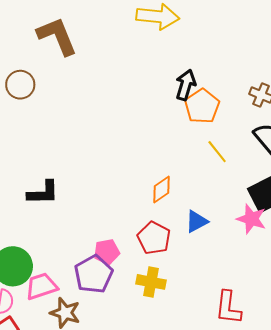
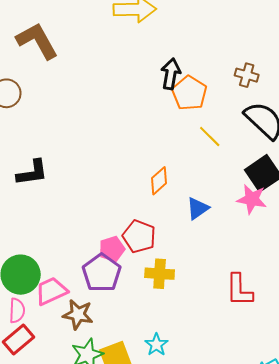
black L-shape: (43, 193) -> (32, 173), moved
red pentagon: (154, 238) -> (139, 236), moved

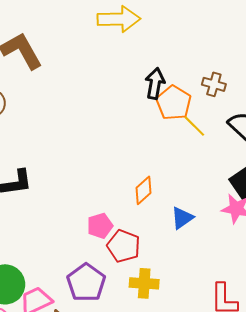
brown cross: (247, 75) -> (214, 84), moved
yellow line: (210, 136) -> (194, 126), moved
pink pentagon: (112, 249) -> (100, 226), moved

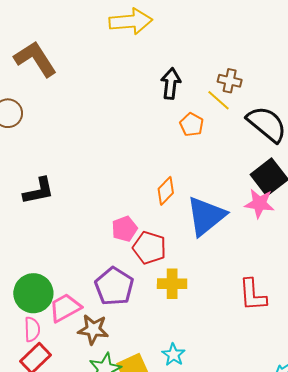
orange pentagon: (174, 103) -> (192, 125), moved, size x0.7
yellow line: (194, 126) -> (219, 100), moved
blue triangle: (182, 218) -> (206, 216), size x1.8

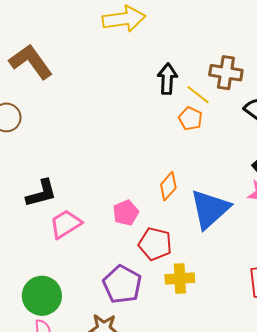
brown cross: (230, 81) -> (226, 73), size x1.4
yellow line: (219, 100) -> (198, 95), moved
pink pentagon: (124, 229) -> (126, 213), moved
pink trapezoid: (65, 308) -> (66, 224), moved

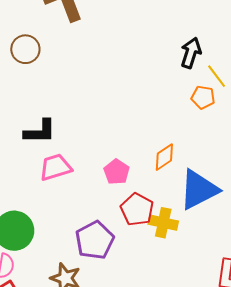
orange pentagon: (190, 119) -> (203, 97), turned -30
pink pentagon: (126, 213) -> (117, 172), turned -30
yellow cross: (180, 278) -> (163, 223), moved

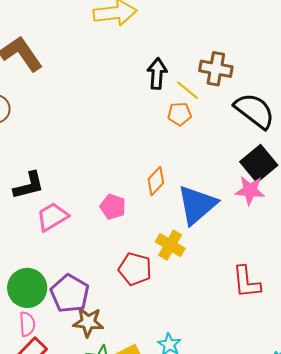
red pentagon: (137, 209) -> (135, 269), moved
yellow cross: (163, 223) -> (170, 245), turned 32
purple pentagon: (95, 240) -> (70, 293), moved

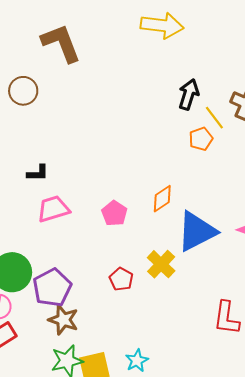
orange pentagon: (179, 114) -> (201, 139), turned -30
black L-shape: (29, 185) -> (38, 173), size x0.7
red pentagon: (135, 269) -> (121, 279), size x0.7

